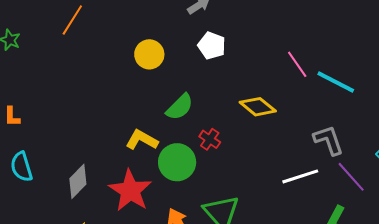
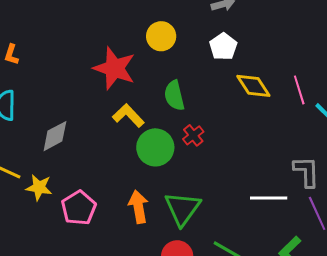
green semicircle: (180, 107) -> (174, 96), turned 104
yellow diamond: (258, 107) -> (253, 86), moved
red star: (130, 191) -> (114, 68), moved, turned -30

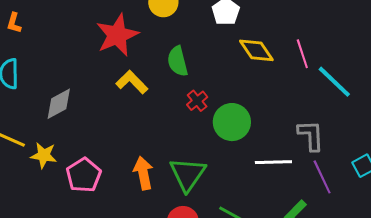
red star: (114, 68) -> (117, 35), turned 30
green circle: (155, 147) -> (232, 122), moved

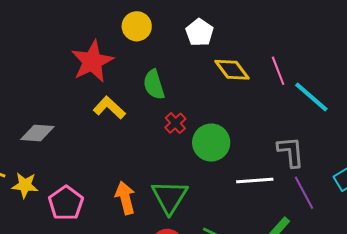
gray diamond: (59, 104) -> (37, 133), turned 36

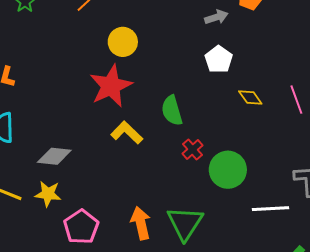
yellow circle: (137, 26) -> (123, 42), moved
yellow diamond: (232, 70) -> (250, 97), size x0.7
yellow star: (25, 185) -> (48, 194), moved

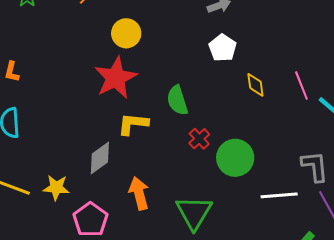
yellow diamond: (250, 97) -> (255, 85), turned 30
yellow L-shape: (127, 133) -> (133, 124), turned -36
gray diamond: (54, 156) -> (100, 158), moved, turned -40
orange arrow: (141, 223) -> (139, 193), moved

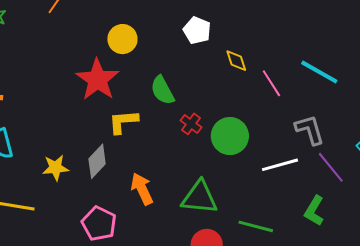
yellow circle: (126, 33) -> (122, 39), moved
pink line: (301, 85) -> (271, 83), moved
yellow star: (56, 188) -> (56, 168), moved
green triangle: (194, 213) -> (200, 197), turned -45

